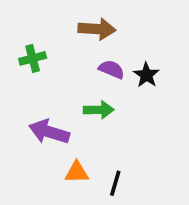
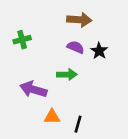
brown arrow: (97, 29) -> (79, 20), moved

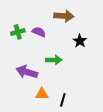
purple semicircle: (76, 47) -> (39, 32), moved

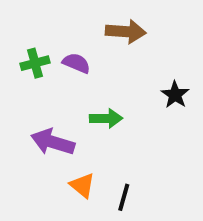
black star: (80, 41) -> (175, 95), moved
orange triangle: (42, 94) -> (82, 185), turned 40

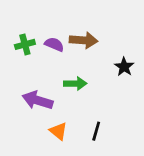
brown arrow: (126, 32) -> (84, 40), moved
black line: (124, 197) -> (96, 131), moved

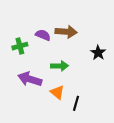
green cross: (25, 44) -> (20, 46), moved
orange triangle: (58, 131) -> (57, 92), moved

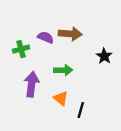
purple arrow: (30, 79) -> (32, 84), turned 80

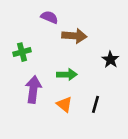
purple semicircle: (46, 37) -> (49, 17), moved
black line: (81, 110) -> (95, 104), moved

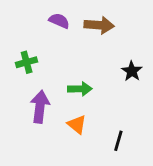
brown arrow: (74, 36) -> (99, 25), moved
black line: (95, 104) -> (118, 141), moved

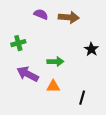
purple arrow: (40, 107) -> (28, 74), turned -70
orange triangle: (77, 124) -> (53, 86), turned -40

